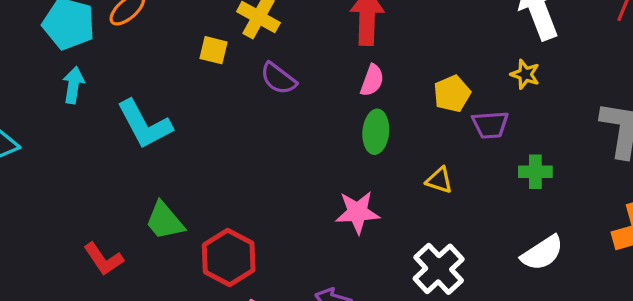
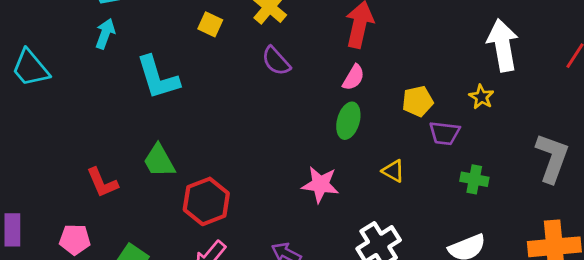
yellow square: (213, 50) -> (210, 24), moved

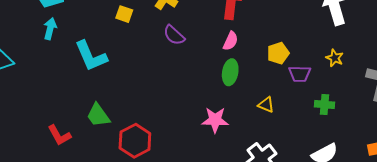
yellow star: (481, 97) -> (335, 58), moved

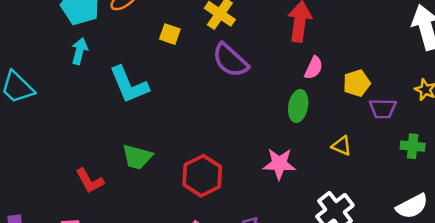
purple semicircle: (174, 35) -> (230, 60), size x1.4
pink semicircle: (231, 41) -> (314, 68), moved
green trapezoid: (98, 115) -> (137, 157), turned -40
red hexagon: (135, 141) -> (202, 176), moved

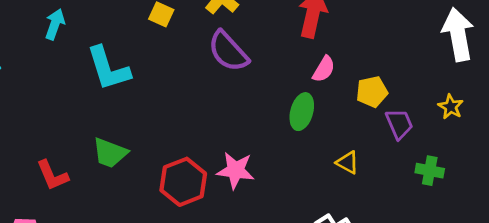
purple trapezoid: (383, 109) -> (399, 124), turned -120
pink star: (279, 164) -> (236, 170), moved

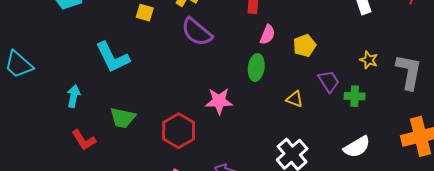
cyan arrow: (55, 24) -> (74, 96), moved
yellow star: (451, 107) -> (369, 60), moved
purple trapezoid: (399, 124) -> (329, 81), moved
pink star: (236, 170) -> (219, 101), moved

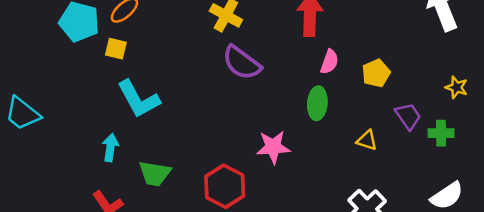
yellow square: (145, 13) -> (116, 49), moved
cyan arrow: (74, 96) -> (110, 148), moved

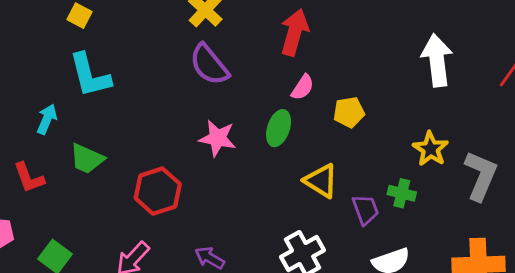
yellow star: (457, 87) -> (430, 149), size x1.4
purple trapezoid: (408, 116) -> (365, 210), moved
yellow triangle: (367, 140) -> (321, 181), size x1.5
pink star: (273, 147) -> (218, 138), moved

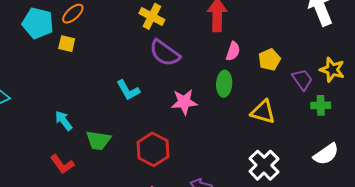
cyan L-shape: (90, 75) -> (128, 90), moved, size x0.7
cyan arrow: (47, 119) -> (64, 121), turned -45
purple trapezoid: (365, 210) -> (302, 80), moved

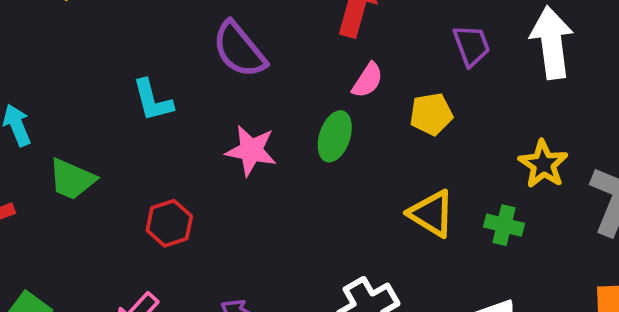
purple trapezoid: (302, 80) -> (472, 46), moved
yellow triangle: (263, 112) -> (432, 213), moved
red hexagon: (153, 149) -> (169, 223), size x0.7

